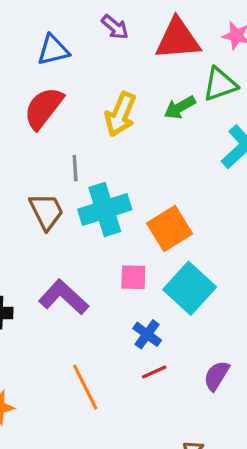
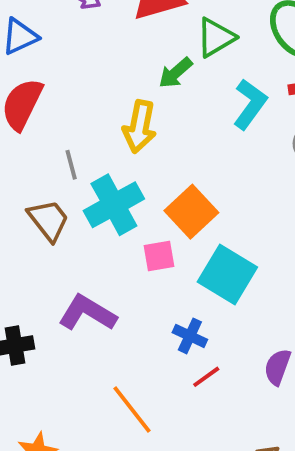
yellow arrow: (120, 114) -> (140, 127), moved
pink square: (133, 277) -> (159, 256), moved

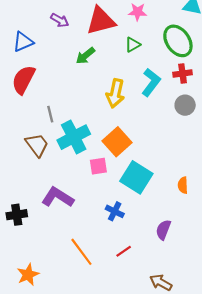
green triangle: (216, 38) -> (133, 45), size x0.7
green arrow: (175, 73) -> (85, 56), moved
yellow arrow: (140, 127) -> (115, 93), moved
red line: (206, 377) -> (124, 251), moved

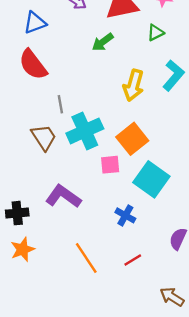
red semicircle: (23, 80) -> (33, 65), turned -68
orange star: (28, 275) -> (23, 249), moved

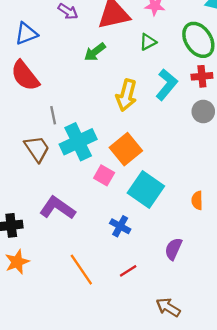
pink square: (110, 165) -> (104, 175), turned 36

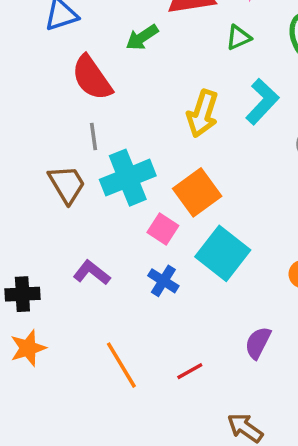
green arrow: (95, 52) -> (142, 37), moved
red semicircle: (25, 76) -> (92, 78), moved
purple L-shape: (57, 208) -> (92, 273), size x0.7
blue cross: (120, 226) -> (163, 281), moved

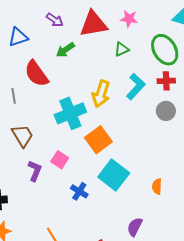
gray line: (93, 137) -> (14, 96), moved
cyan cross: (128, 178) -> (70, 113), moved
pink square: (163, 229) -> (60, 160), moved
purple L-shape: (92, 273) -> (35, 171), moved, turned 75

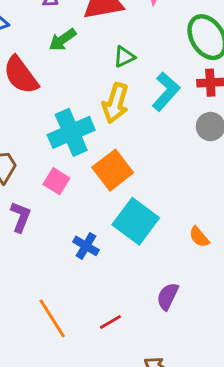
green triangle: (122, 49) -> (124, 57), moved
pink square: (60, 160) -> (56, 181), moved
orange semicircle: (157, 186) -> (199, 237), turned -42

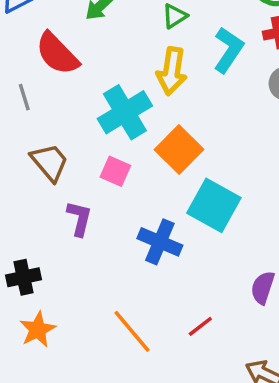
blue cross: (86, 246) -> (160, 242), size x1.4

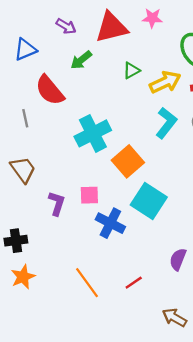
cyan L-shape: (229, 50) -> (166, 123), moved
yellow arrow: (172, 71) -> (165, 82), moved, turned -128
brown trapezoid: (50, 162) -> (23, 170), moved
pink square: (115, 171) -> (89, 195), moved, turned -30

